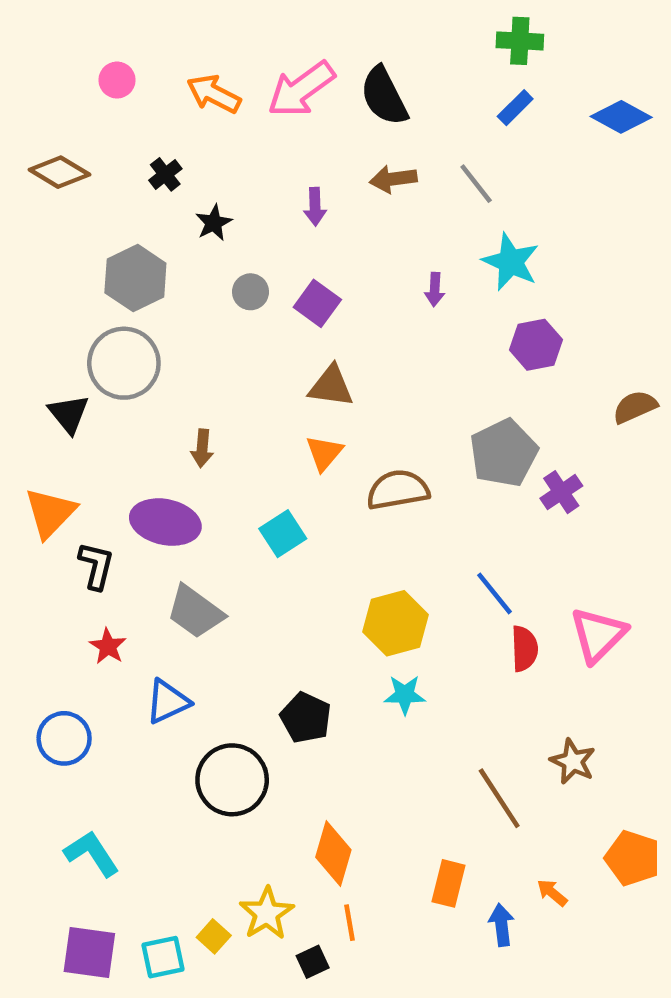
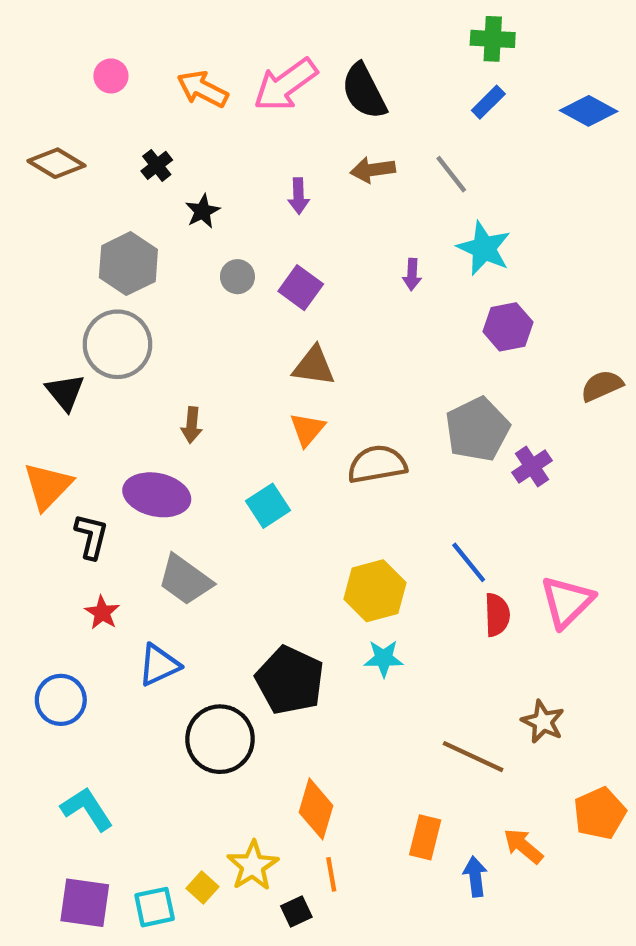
black pentagon: (306, 718) -> (290, 680), size x1.4
brown line: (499, 798) -> (473, 757), turned -32
orange pentagon: (633, 858) -> (600, 813), turned 30
orange arrow: (552, 893) -> (523, 846), size x1.4

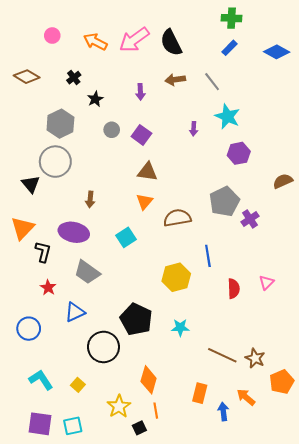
blue line: (469, 562) -> (208, 256), moved, turned 30
pink triangle: (567, 602) -> (266, 282), size x0.6
cyan star: (384, 658) -> (180, 328), moved
brown star: (543, 722) -> (255, 358), moved
yellow square: (203, 887) -> (78, 385), moved

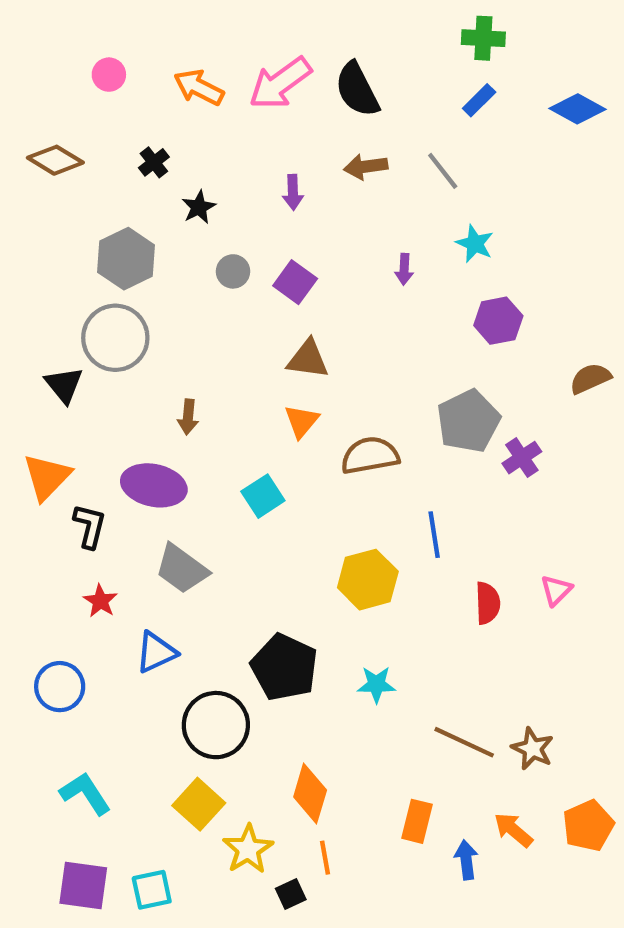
cyan star: (227, 116) -> (475, 244), size x0.7
orange pentagon: (282, 382) -> (588, 826), moved
yellow square: (78, 385) -> (199, 804), moved, size x1.6

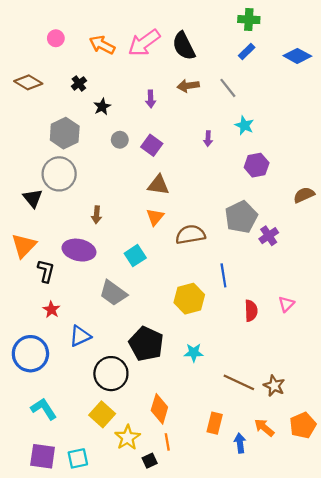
gray trapezoid: (182, 569) -> (113, 293), moved
blue circle: (60, 687) -> (30, 354), size x1.4

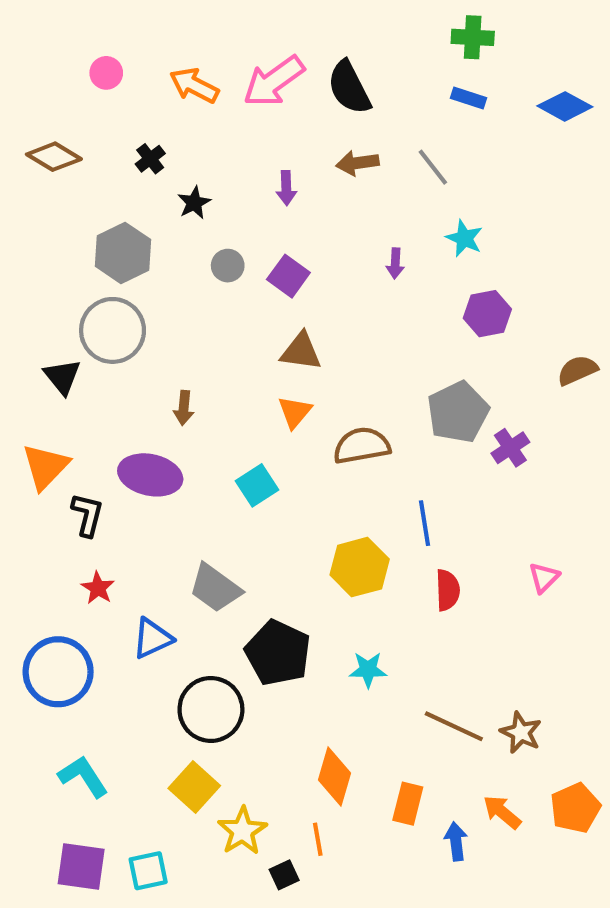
blue rectangle: (247, 52) -> (468, 98), turned 63
gray trapezoid: (113, 293) -> (215, 588), moved
red semicircle: (251, 311) -> (448, 590), moved
orange diamond: (159, 409) -> (334, 776), moved

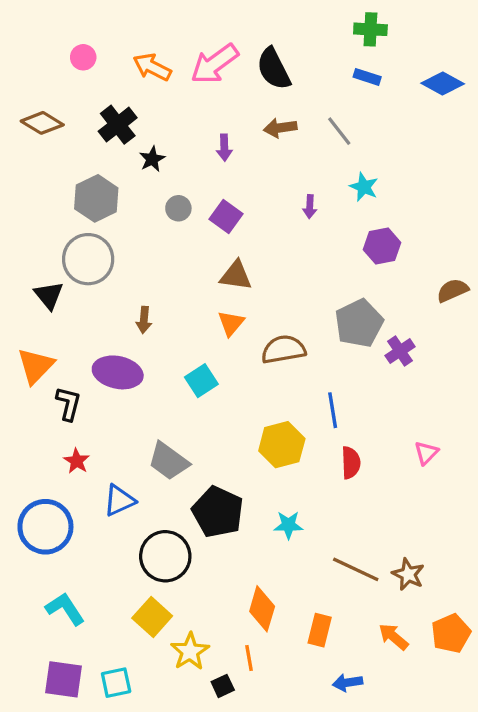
black cross: (150, 159) -> (118, 125), size x1.6
blue arrow: (456, 841) -> (347, 683), moved, turned -92

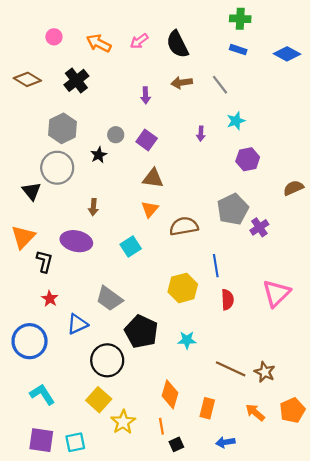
pink arrow: (215, 64) -> (139, 41), size x0.6
black star: (152, 159) -> (99, 155), moved
cyan star: (364, 187) -> (236, 121), turned 30
pink triangle: (426, 453) -> (276, 293), size x1.8
black square: (223, 686) -> (176, 444), moved

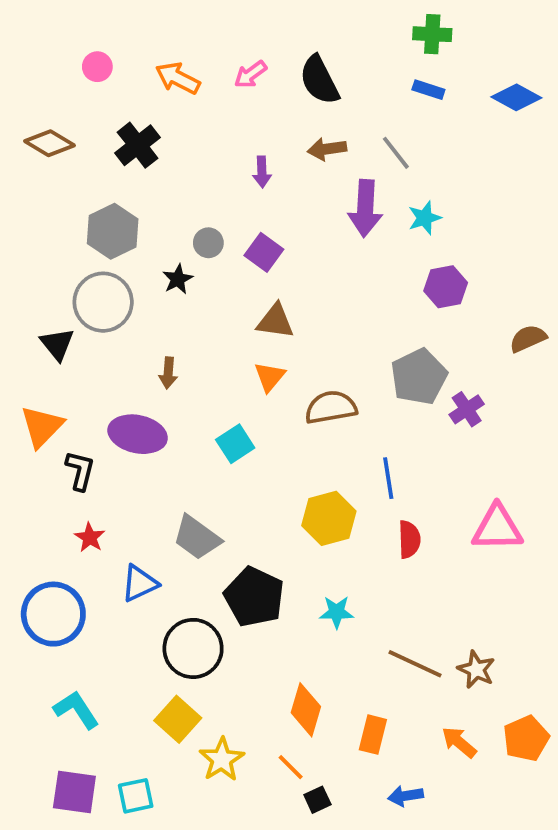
purple arrow: (201, 134) -> (365, 208), moved, size x2.0
pink triangle: (276, 293) -> (497, 528), turned 44
orange line: (161, 426) -> (291, 767), turned -35

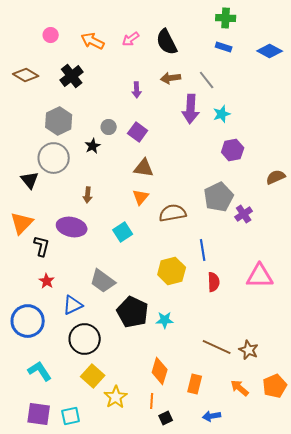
cyan star: (337, 612) -> (165, 320), moved
black circle: (193, 648) -> (85, 339), moved
orange line: (291, 767) -> (152, 401), turned 49

